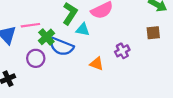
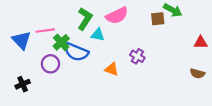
brown square: (153, 33) -> (158, 19), moved
purple cross: (122, 51) -> (137, 56), turned -32

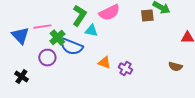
purple cross: (137, 56) -> (125, 69), moved
brown semicircle: (197, 73) -> (175, 67), moved
black cross: (23, 84) -> (21, 77), turned -32

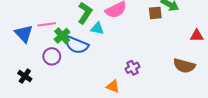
orange triangle: (104, 63) -> (113, 86), moved
brown semicircle: (175, 67) -> (184, 66), size x1.5
purple cross: (125, 69) -> (132, 68), turned 32

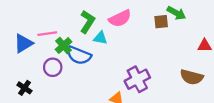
blue triangle: (24, 34) -> (23, 43), turned 42
purple cross: (132, 68) -> (137, 79), size x1.6

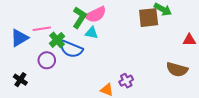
pink semicircle: (120, 18) -> (96, 15), moved
brown square: (161, 22) -> (149, 18), size x1.5
purple cross: (137, 79) -> (126, 81), moved, size x0.6

